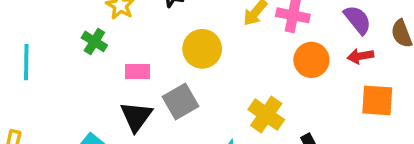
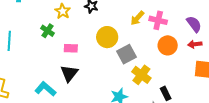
gray square: (181, 101) -> (126, 54), moved

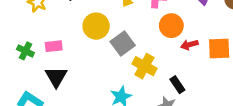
green cross: (47, 31) -> (25, 51), moved
red arrow: (195, 44) -> (189, 45), moved

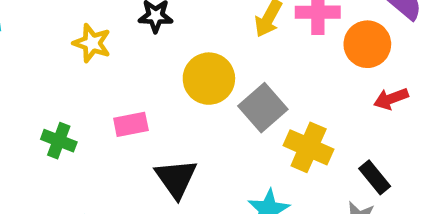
orange circle: (171, 26) -> (367, 44), moved
green cross: (25, 51) -> (59, 141), moved
black triangle: (56, 77) -> (176, 178), moved

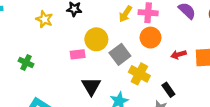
orange circle: (367, 44) -> (150, 38), moved
pink rectangle: (131, 124) -> (78, 54), moved
black triangle: (176, 178) -> (91, 86), moved

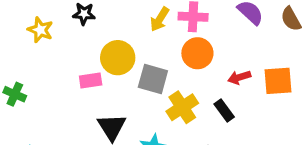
gray square: (120, 54) -> (153, 79), turned -36
yellow cross: (139, 74) -> (182, 107), turned 30
black rectangle: (168, 90) -> (224, 110), moved

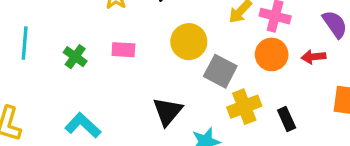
red arrow: (239, 77) -> (314, 57), moved
pink rectangle: (91, 81) -> (123, 50), moved

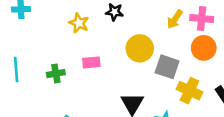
green cross: (75, 57) -> (56, 74), turned -36
yellow cross: (244, 107) -> (189, 91), turned -35

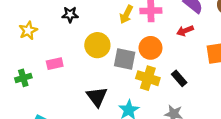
yellow star: (79, 23) -> (28, 30), moved, turned 30
orange circle: (204, 48) -> (151, 48), moved

